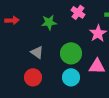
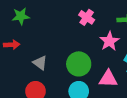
red arrow: (12, 20) -> (12, 45), moved
green star: (49, 22) -> (21, 16), moved

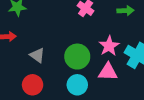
pink star: (109, 41) -> (109, 46), moved

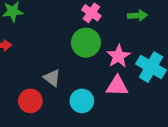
gray triangle: (37, 55) -> (52, 78), moved
green circle: (77, 57) -> (86, 43), moved

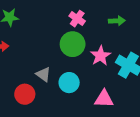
pink triangle: (117, 86) -> (104, 99), moved
cyan circle: (82, 101) -> (69, 83), moved

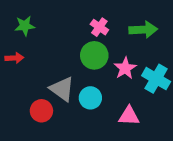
green arrow: (117, 21) -> (143, 30), size x1.5
gray triangle: (43, 74) -> (62, 89), size x1.5

